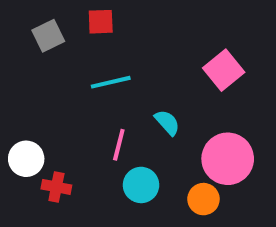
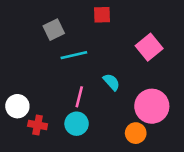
red square: (101, 22) -> (102, 15), moved
gray square: (48, 36) -> (54, 30), moved
cyan circle: (141, 185) -> (77, 124), moved

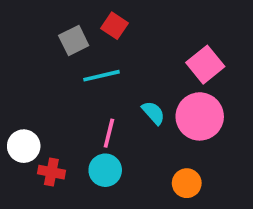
red square: (102, 15) -> (114, 26), moved, turned 36
pink circle: (152, 106) -> (200, 116), moved

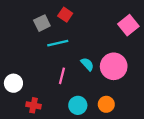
pink square: (205, 65) -> (128, 25), moved
cyan circle: (105, 170) -> (78, 105), moved
red cross: (51, 172) -> (33, 105), moved

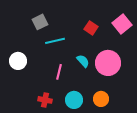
red square: (65, 15) -> (91, 28), moved
white circle: (13, 83) -> (18, 61), moved
red cross: (33, 105) -> (45, 100), moved

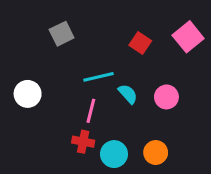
cyan line: (55, 41) -> (99, 77), moved
pink circle: (108, 63) -> (166, 97), size x0.6
red cross: (45, 100) -> (83, 142), moved

